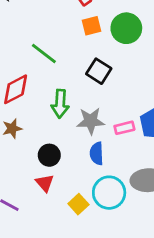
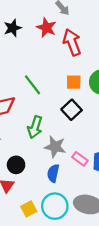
orange square: (92, 26) -> (74, 82), moved
pink rectangle: (124, 128) -> (80, 159), turned 35

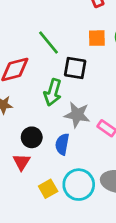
black square: (72, 110) -> (75, 68), moved, turned -36
blue semicircle: (53, 173) -> (62, 144), moved

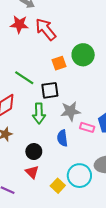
gray star: (77, 115) -> (70, 111), moved
blue semicircle: (62, 144) -> (62, 138), moved

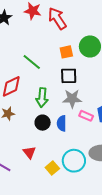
black square: (50, 90) -> (69, 76), moved
black circle: (34, 152) -> (43, 123), moved

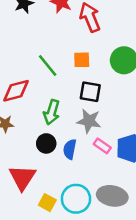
orange square: (66, 52) -> (82, 60), moved
red triangle: (29, 152) -> (22, 177), size x1.6
yellow square: (52, 168) -> (47, 203), turned -32

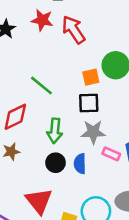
orange square: (82, 60) -> (91, 77), moved

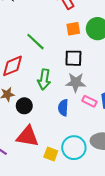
orange square: (91, 77) -> (73, 29), moved
black circle: (56, 163) -> (24, 106), moved
red triangle: (39, 201) -> (28, 136), turned -45

